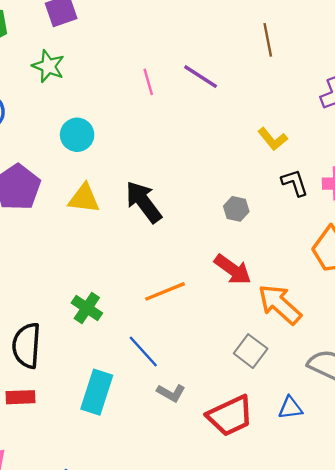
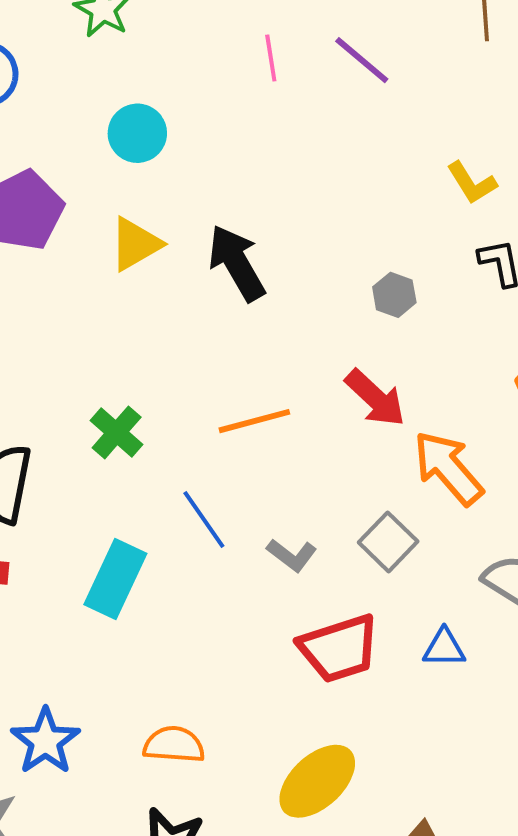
yellow triangle: (84, 198) -> (135, 244), turned -44
gray L-shape: (171, 393) -> (292, 555), moved

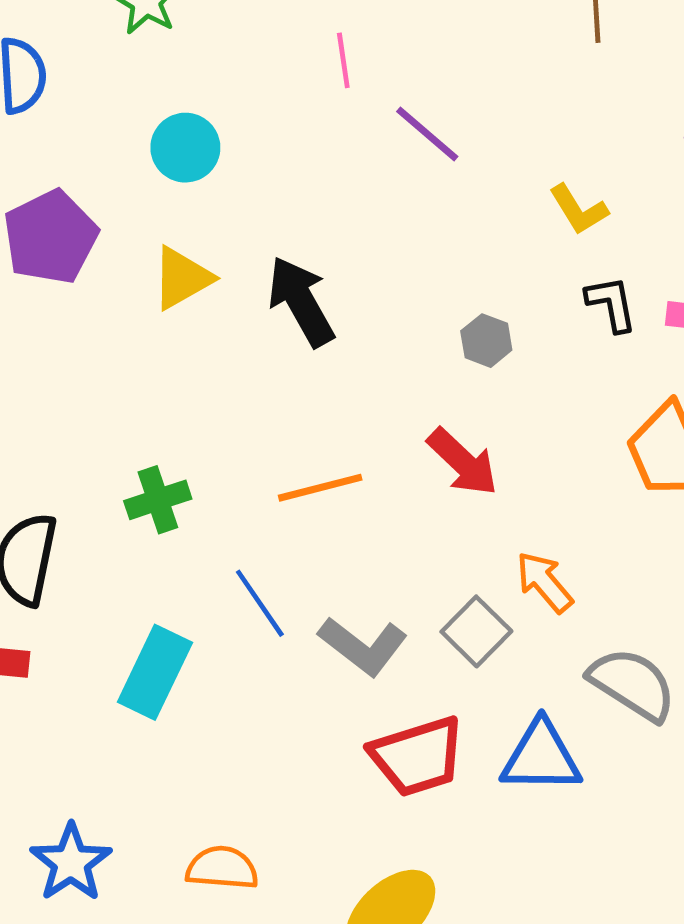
purple line: (362, 60) -> (427, 134), moved
green cross: (117, 432) -> (158, 500), turned 30
orange arrow: (448, 468) -> (544, 582), moved, size x0.7
gray L-shape: (292, 555) -> (363, 646), size x1.5
blue triangle: (444, 648) -> (541, 757), size x1.6

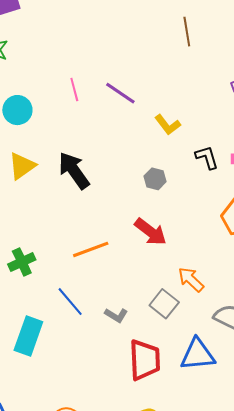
pink line: (343, 60) -> (74, 90), moved
yellow L-shape: (579, 210) -> (168, 125), moved
gray L-shape: (363, 646) -> (116, 315), size x0.6
red trapezoid: (418, 756) -> (145, 360), turned -69

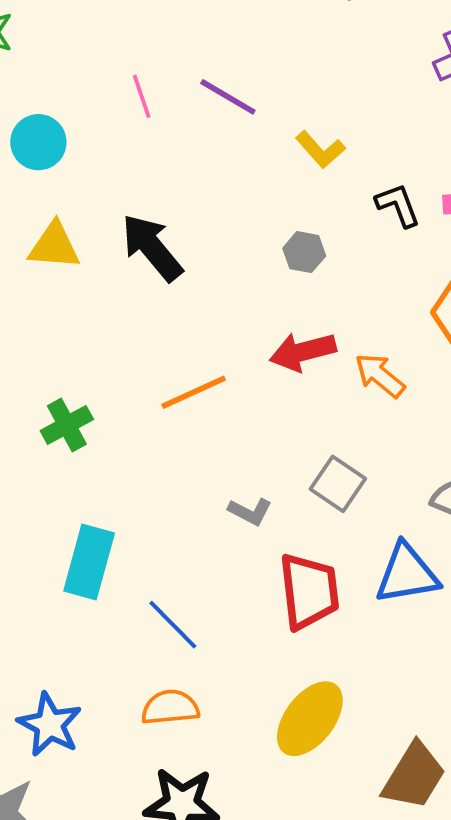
yellow triangle: (22, 166) -> (54, 246), turned 44
red arrow: (151, 232) -> (303, 352), turned 132
orange arrow: (191, 280) -> (380, 375), moved
blue line: (70, 302) -> (173, 625), moved

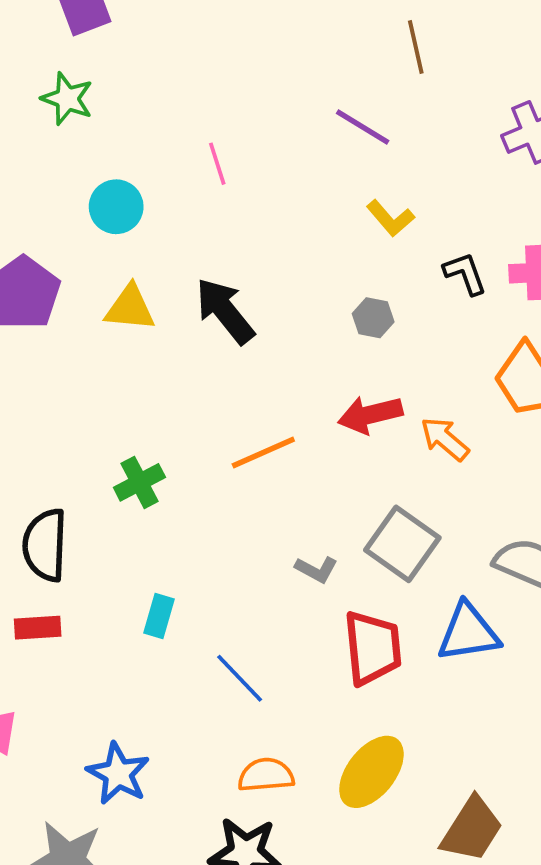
purple line: (228, 97) -> (363, 127), moved
gray square: (338, 484) -> (402, 544), size x1.4
cyan rectangle: (89, 562) -> (159, 616), size x0.6
orange semicircle: (170, 707) -> (266, 775), moved

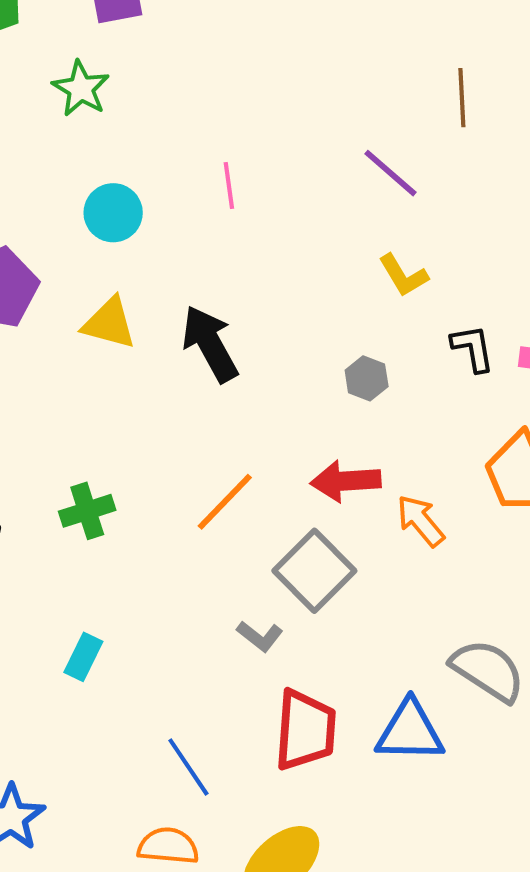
orange line: (263, 452) -> (225, 502), turned -32
gray square: (402, 544) -> (314, 571), moved
blue line: (240, 678) -> (188, 767), moved

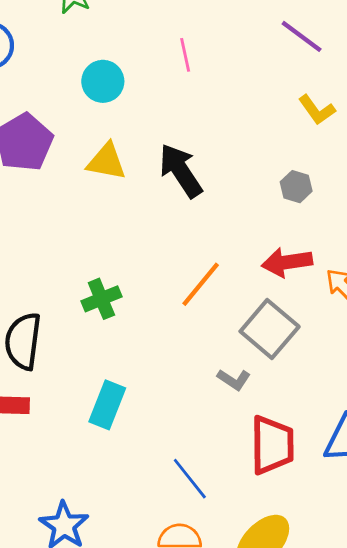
cyan rectangle: (83, 657) -> (107, 405), size x1.4

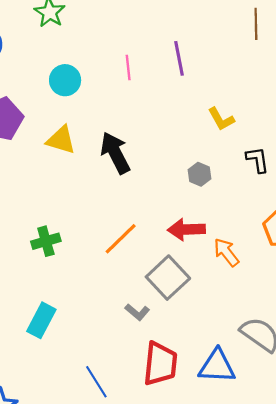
purple line: (302, 36) -> (179, 58), moved, turned 36

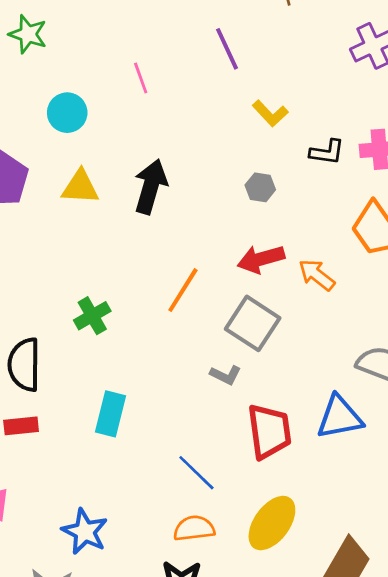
purple line: (179, 58) -> (227, 49), moved
black arrow: (115, 153) -> (151, 187), turned 57
black L-shape: (258, 160) -> (327, 152), turned 120

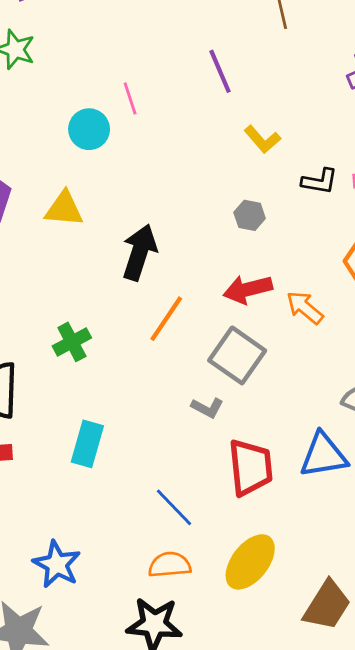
cyan circle: (67, 113) -> (89, 129), moved
black arrow: (151, 187) -> (139, 252), moved

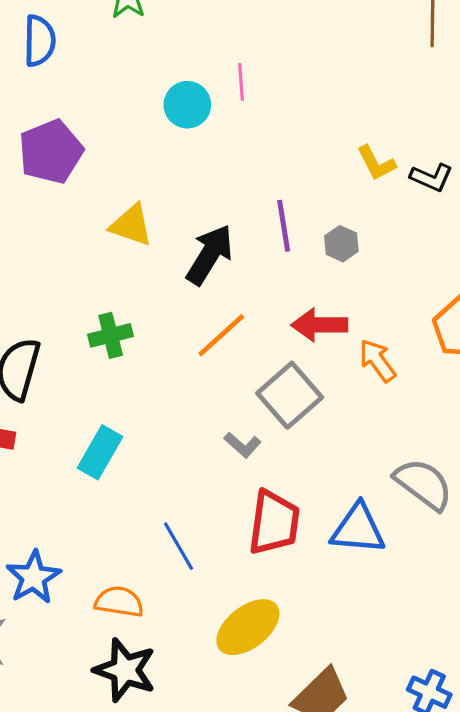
purple line: (220, 71) -> (284, 226), moved
black L-shape: (320, 181) -> (432, 177), moved
yellow triangle: (64, 209) -> (131, 225), moved
orange semicircle: (170, 565) -> (119, 602), moved

